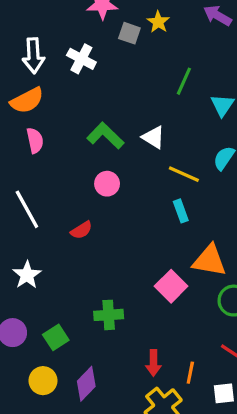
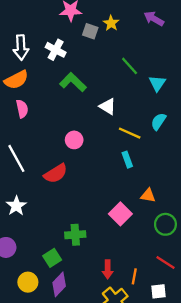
green line: (184, 81) -> (130, 66), turned -66
green L-shape: (105, 136) -> (73, 82), moved
red semicircle: (81, 230) -> (56, 173), size x1.5
orange triangle: (210, 261) -> (148, 195), size x0.6
green square: (56, 337) -> (52, 258), moved

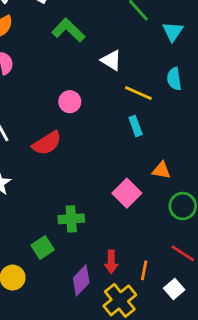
cyan semicircle: (158, 121) -> (174, 79), turned -42
purple diamond: (59, 284) -> (81, 280), moved
white square: (158, 291) -> (174, 289), turned -35

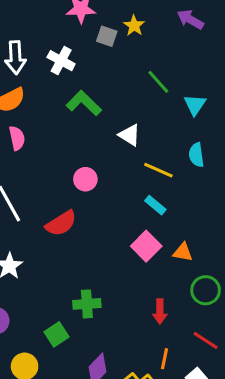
cyan rectangle: (136, 126) -> (155, 205), turned -30
pink square: (127, 193) -> (146, 246), moved
red arrow: (111, 262) -> (160, 312), moved

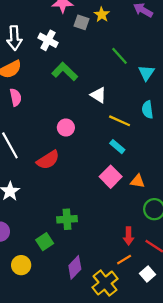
red arrow: (160, 312) -> (129, 236), moved
orange line: (164, 359) -> (124, 260), turned 48

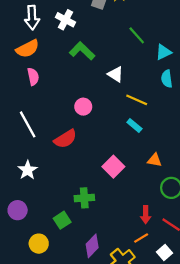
cyan triangle: (146, 73) -> (163, 52), turned 30
cyan semicircle: (148, 110) -> (167, 79), moved
pink square: (111, 177) -> (113, 167), moved

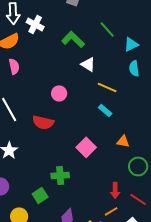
white cross: (65, 20) -> (35, 24), moved
green L-shape: (82, 51) -> (73, 39), moved
red semicircle: (65, 139) -> (43, 122), turned 45

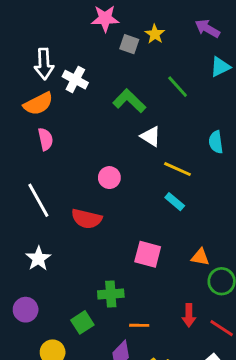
cyan triangle: (131, 44) -> (220, 67), moved
orange triangle: (123, 141) -> (200, 257), moved
pink square: (86, 147) -> (148, 254), turned -30
orange line: (111, 211) -> (139, 325), moved, turned 32

